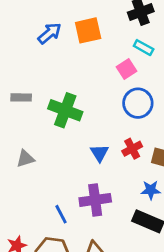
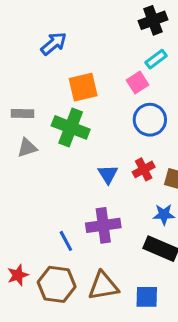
orange square: (88, 30) -> (83, 87), moved
cyan rectangle: (144, 48) -> (156, 59), turned -66
gray triangle: (25, 159) -> (27, 148), moved

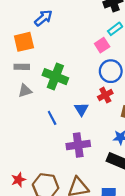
orange square: (83, 87) -> (24, 42), moved
red cross: (144, 169) -> (105, 95), moved
blue line: (66, 241) -> (52, 118), moved

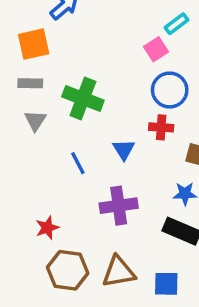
gray triangle: (25, 91) -> (35, 121), turned -40
red cross: (105, 95) -> (161, 127), turned 32
red star: (18, 180) -> (47, 228), moved

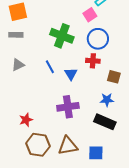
green cross: (83, 99) -> (62, 36), moved
gray triangle: (35, 121) -> (18, 65), moved, turned 32
blue line: (78, 163) -> (50, 67), moved

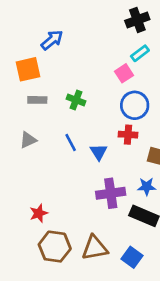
gray rectangle: (16, 35) -> (37, 100), moved
green cross: (62, 36) -> (76, 100), moved, size x0.6
purple cross: (68, 107) -> (111, 193), moved
blue square: (96, 153) -> (132, 257), turned 35

